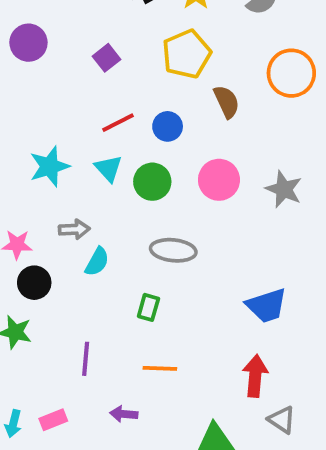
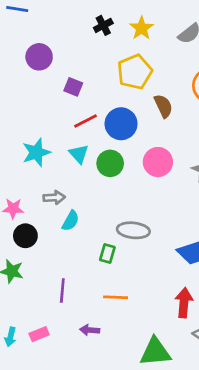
purple circle: (28, 43) -> (39, 57), moved
purple square: (107, 58) -> (73, 87), moved, turned -30
blue circle: (168, 126) -> (121, 124), size x1.5
gray ellipse: (173, 250) -> (133, 230), moved

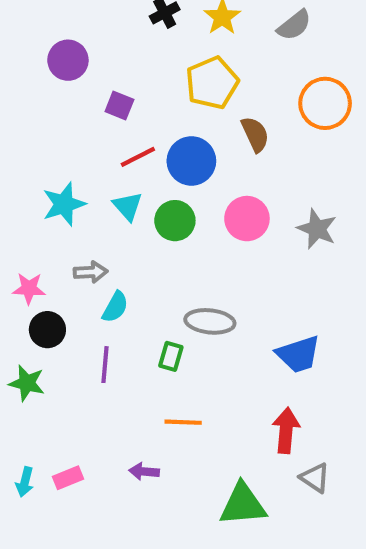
purple line: (62, 290) -> (105, 365), moved

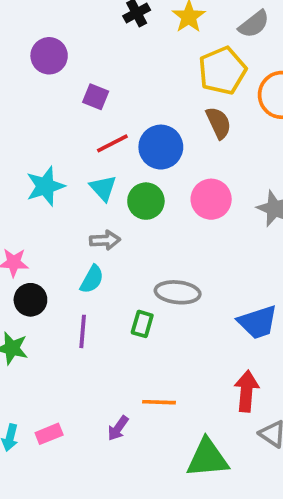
yellow pentagon: (212, 83) -> (222, 71), moved
gray arrow: (91, 272) -> (105, 240), moved
orange line: (183, 422) -> (159, 402), moved
purple arrow: (144, 472) -> (118, 428), turned -60

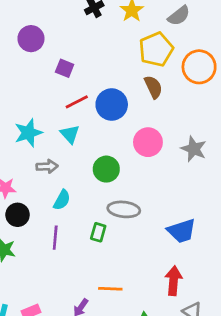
green circle: (146, 201) -> (106, 169), moved
gray arrow: (105, 240) -> (47, 166), moved

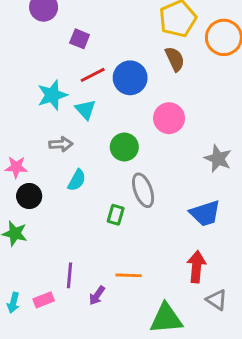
cyan star: (28, 133) -> (52, 95), moved
gray star: (194, 149) -> (218, 159), moved
gray ellipse: (124, 209) -> (143, 190), turned 64
purple line: (55, 238) -> (70, 275), moved

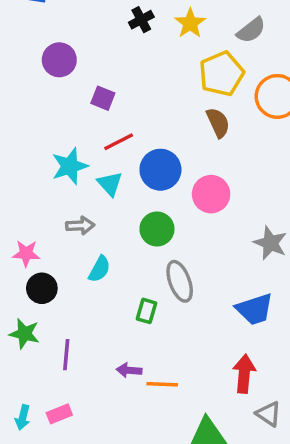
blue circle: (130, 78) -> (160, 170), moved
purple line: (70, 275) -> (66, 355), moved
purple arrow: (97, 296) -> (129, 370), moved, turned 60

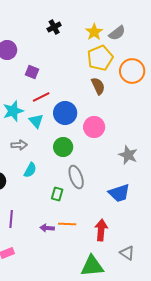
yellow star: (190, 23) -> (94, 32), moved
red arrow: (244, 374) -> (101, 230), moved
orange line: (162, 384) -> (67, 224), moved

